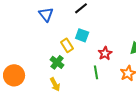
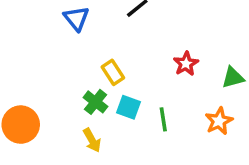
cyan square: (82, 35) -> (129, 107), moved
red star: (105, 53) -> (186, 64), moved

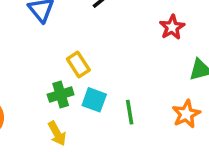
red star: (186, 64) -> (172, 27), moved
green cross: (95, 102) -> (61, 95), turned 35

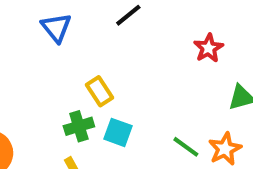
green line: (130, 112) -> (186, 147), moved, turned -45

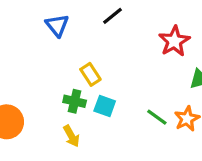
red star: (209, 48) -> (174, 41), size x1.4
green cross: (79, 126) -> (75, 101), turned 30

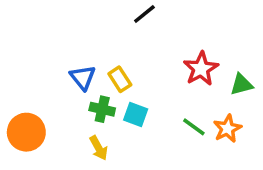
blue triangle: (57, 25) -> (83, 77), moved
red star: (174, 41) -> (201, 69), moved

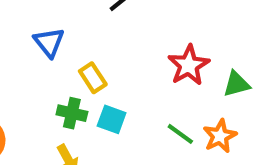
blue triangle: (83, 77) -> (49, 42), moved

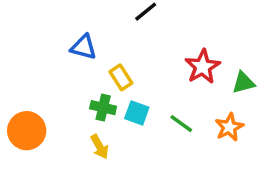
blue triangle: (49, 42) -> (84, 47), turned -36
green line: (180, 134) -> (181, 124), moved

